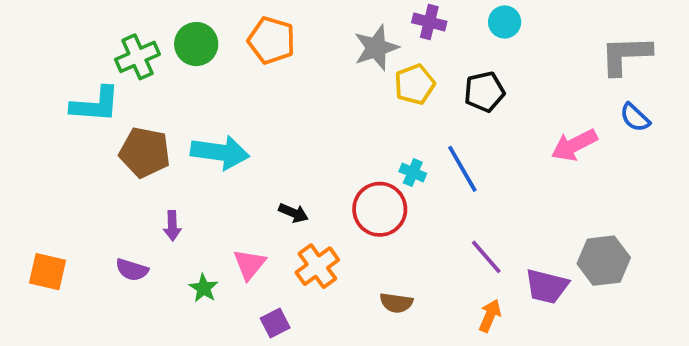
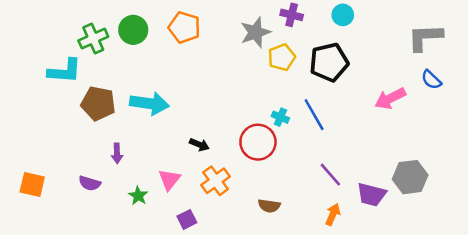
black pentagon: (484, 92) -> (329, 62), size x1.4

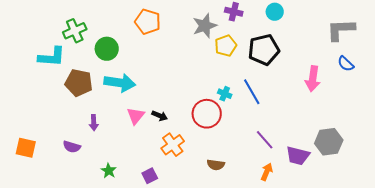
green circle: (133, 30) -> (107, 49), moved
pink arrow: (390, 98) -> (313, 79), turned -55
pink triangle: (169, 180) -> (136, 116), moved
green star: (138, 196) -> (109, 171), moved

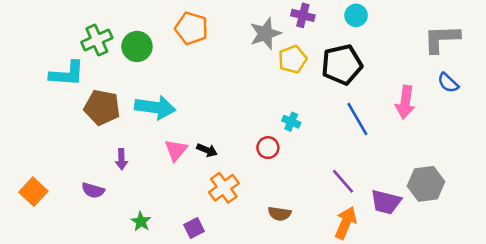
green circle: (107, 49) -> (137, 46), moved
blue line: (252, 92) -> (357, 119), moved
red circle: (207, 114) -> (268, 148), size x0.6
orange square: (26, 148) -> (33, 192), turned 30
orange arrow: (267, 172) -> (346, 223), size x1.4

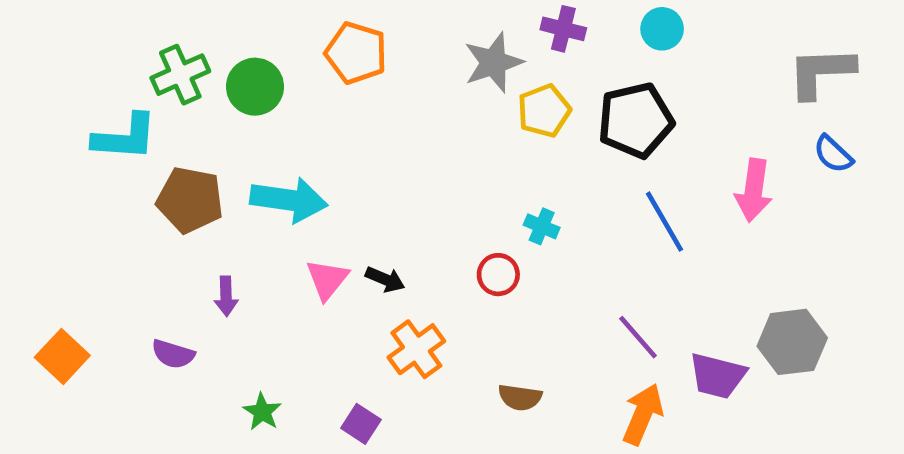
purple square: (194, 228) -> (361, 424), turned -30

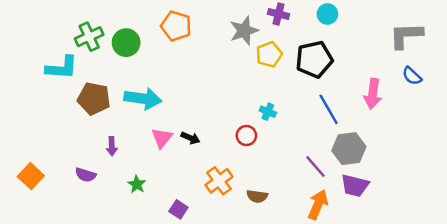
gray hexagon: (792, 342) -> (349, 149), moved
orange cross: (416, 349) -> (219, 181), moved
green star: (262, 412) -> (137, 184), moved

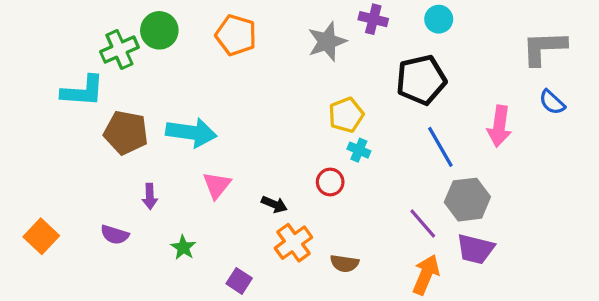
green circle: (126, 43) -> (159, 30), moved
yellow pentagon: (269, 54) -> (346, 115), moved
black arrow: (190, 138) -> (274, 204), moved

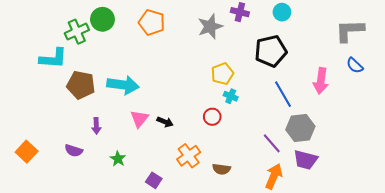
black arrow: (274, 204) -> (165, 122), moved

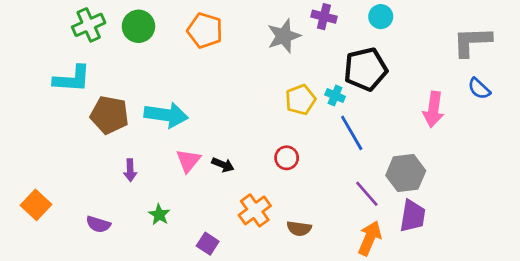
green cross: (77, 32) -> (89, 25), moved
blue line: (283, 94) -> (352, 133), moved
cyan cross: (231, 96) -> (335, 96), moved
purple semicircle: (74, 151) -> (98, 224), moved
purple trapezoid: (306, 160) -> (413, 216), turned -95

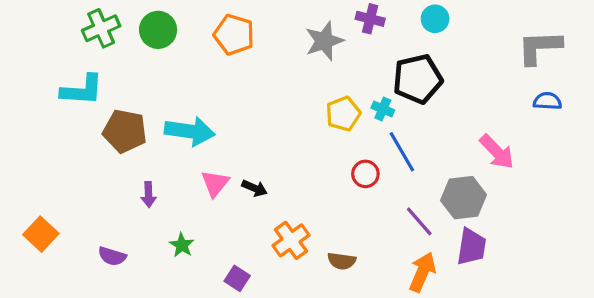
blue semicircle: (479, 89) -> (547, 101), turned 140
pink arrow: (433, 109) -> (497, 152), moved, turned -52
red circle: (287, 158) -> (365, 174), moved

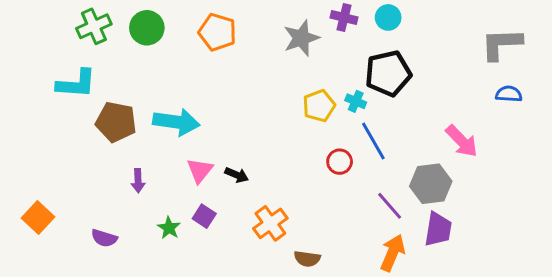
cyan circle: (435, 19) -> (388, 17), moved
brown semicircle: (342, 261) -> (307, 259), moved
purple square: (237, 278) -> (204, 216), moved

